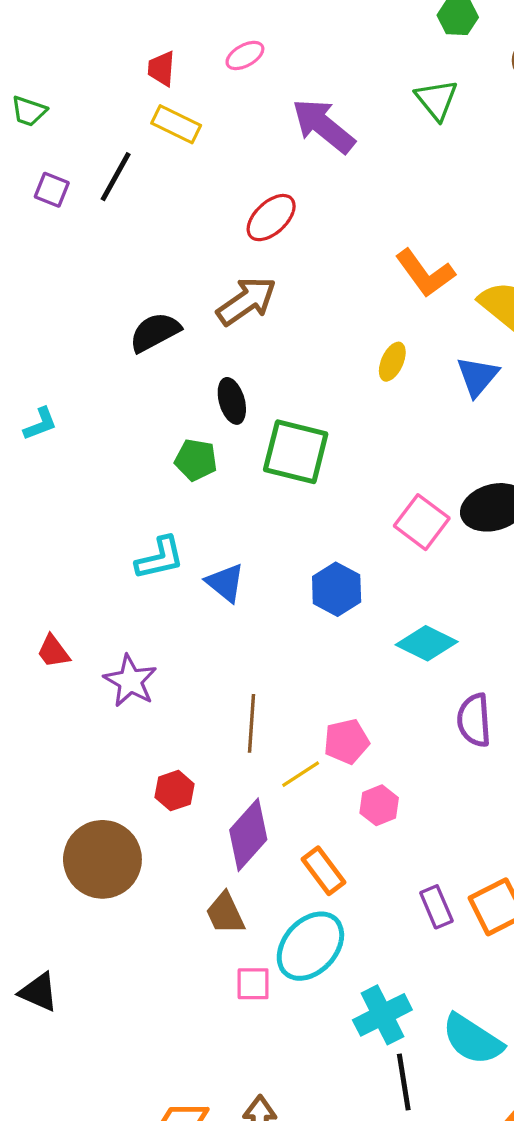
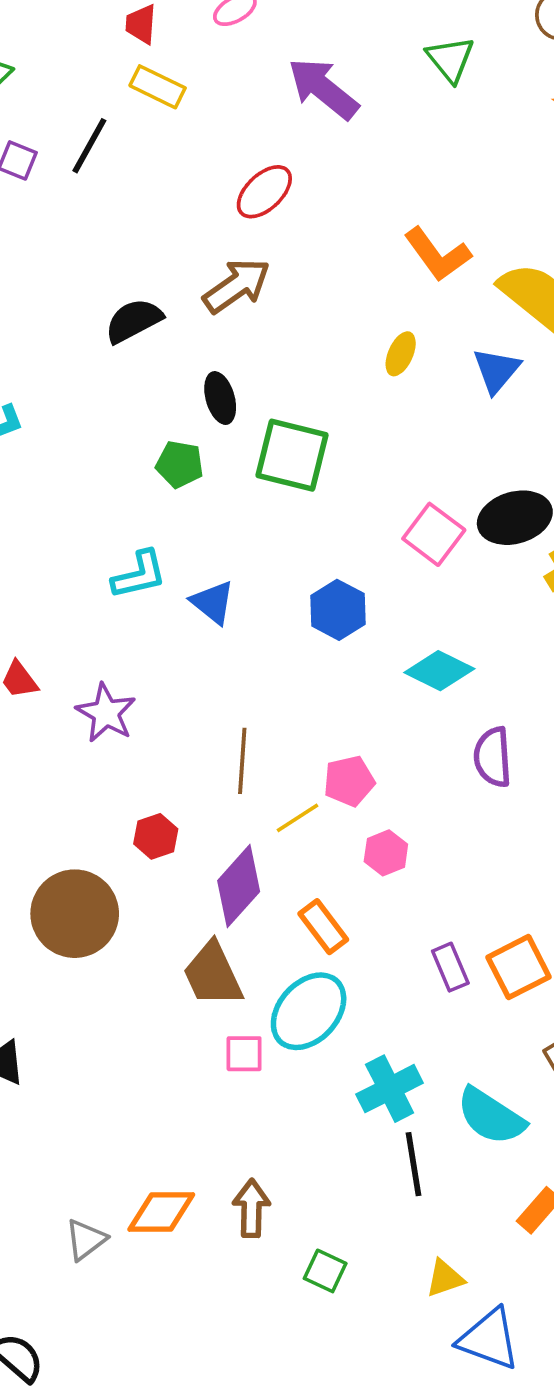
brown trapezoid: (225, 913) -> (213, 974), size x1.4

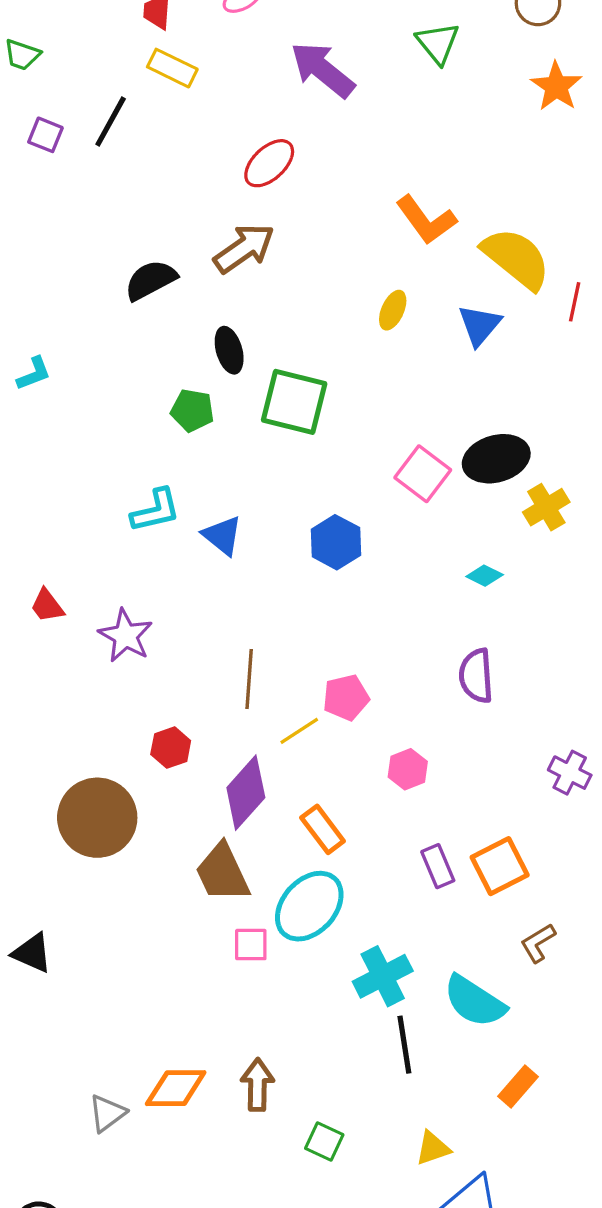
cyan diamond: (439, 671) -> (485, 576), moved, size x0.6
pink hexagon: (386, 853) -> (408, 769), moved

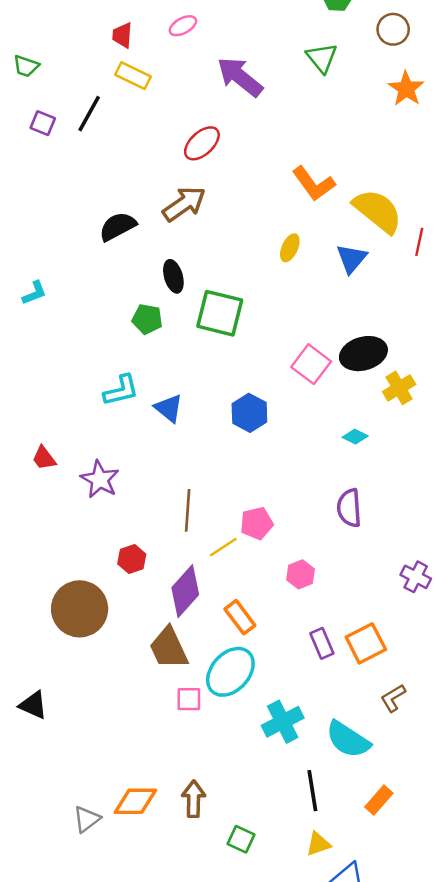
black line: (404, 1045) -> (312, 791), moved

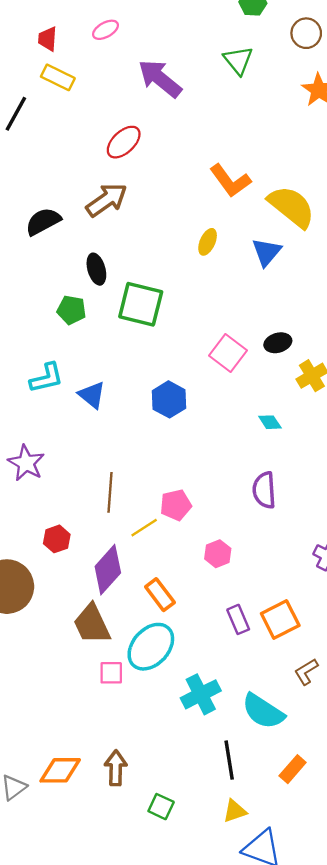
black ellipse: (363, 354) -> (278, 343), size x0.6
cyan diamond: (355, 437) -> (270, 422), turned 30

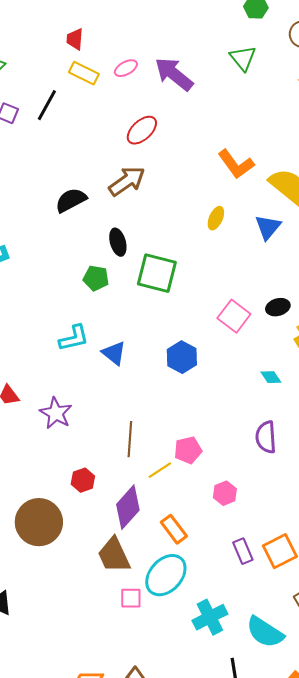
pink ellipse: (105, 30) -> (126, 68), moved

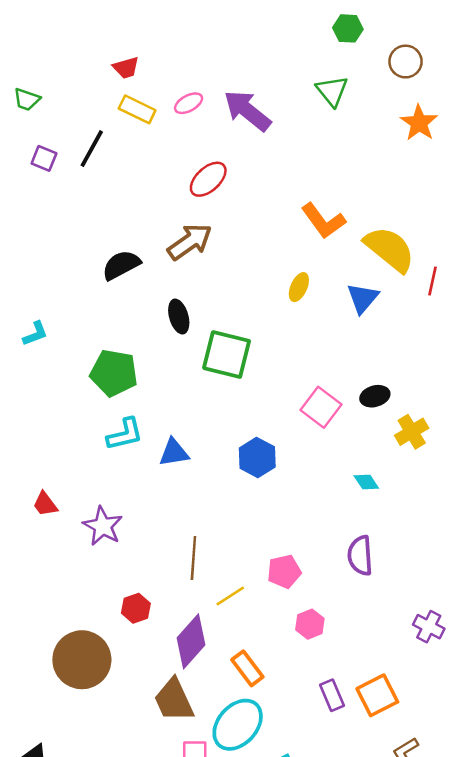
red trapezoid: (75, 39) -> (126, 68), turned -110
green pentagon: (96, 278) -> (114, 373), moved, size x1.5
blue triangle: (114, 353) -> (174, 453), turned -48
pink pentagon: (188, 450) -> (284, 571), moved

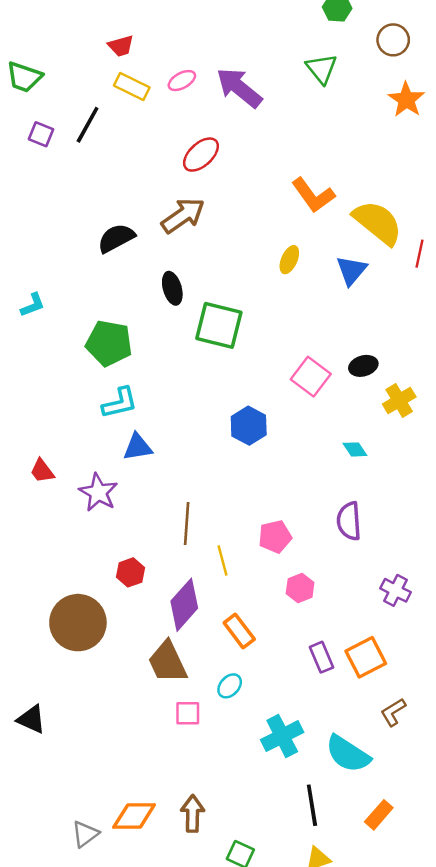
green trapezoid: (27, 100) -> (24, 77), size x1.4
blue triangle: (174, 453) -> (138, 447), moved
yellow line: (230, 596) -> (222, 561), turned -72
purple cross: (429, 627) -> (396, 590), moved
cyan ellipse: (238, 725) -> (230, 686), size x0.5

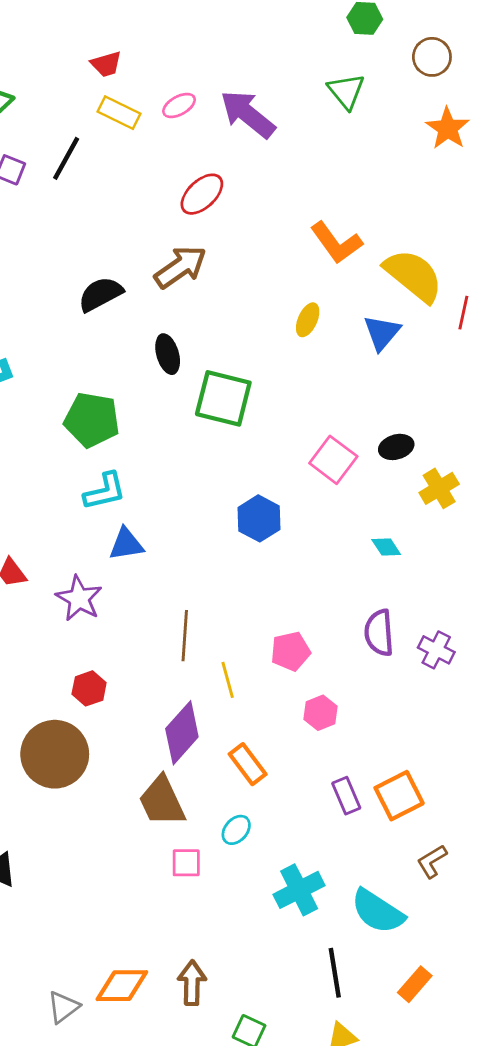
red hexagon: (131, 572) -> (89, 688), moved
purple cross: (396, 590) -> (436, 650), moved

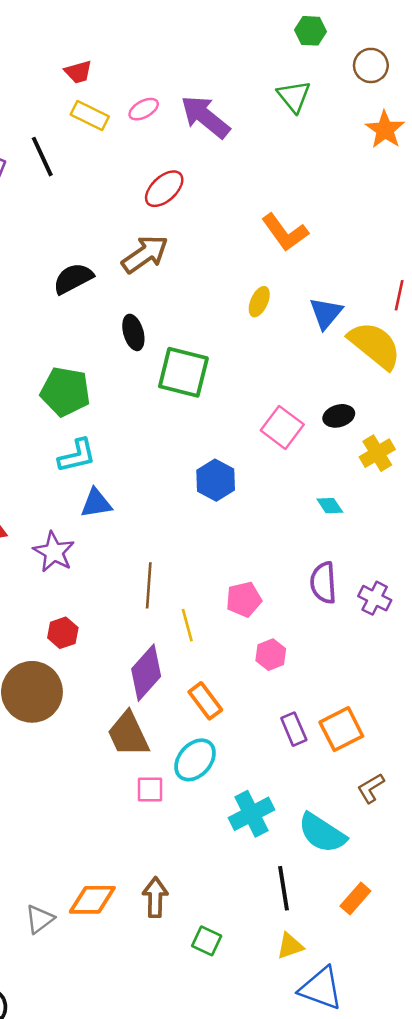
black line: (66, 158) -> (42, 157), turned -54
yellow semicircle: (413, 276) -> (375, 345), moved
cyan ellipse: (236, 830) -> (195, 760), size x1.6

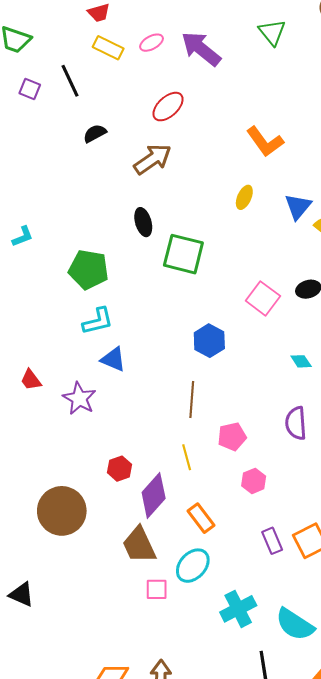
black semicircle: (73, 279) -> (95, 133), moved, size x0.7
blue triangle: (96, 503) -> (113, 359), turned 32
brown line: (149, 585) -> (192, 399), moved
red hexagon: (63, 633) -> (120, 469), moved

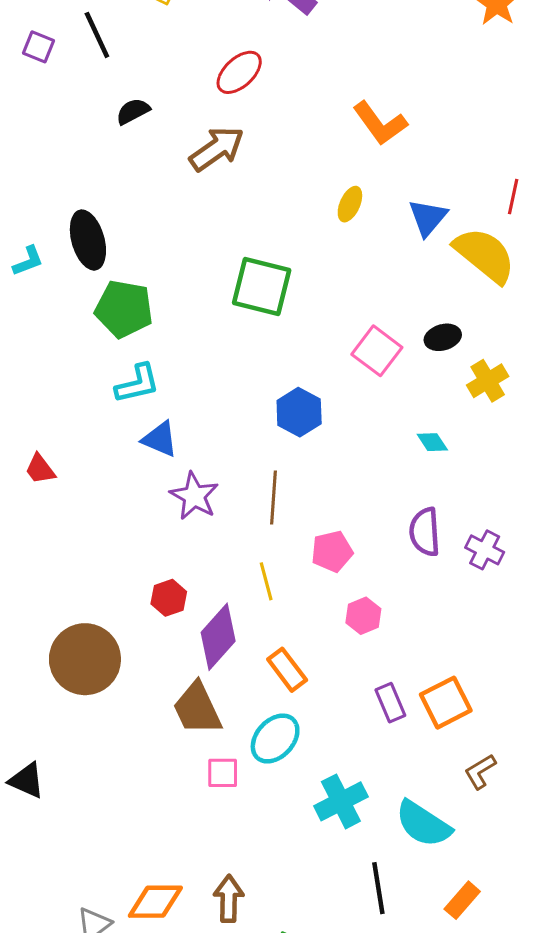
black ellipse: (143, 222) -> (88, 240), moved, size x1.4
purple star: (79, 398) -> (194, 496), moved

